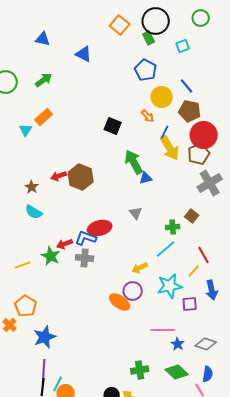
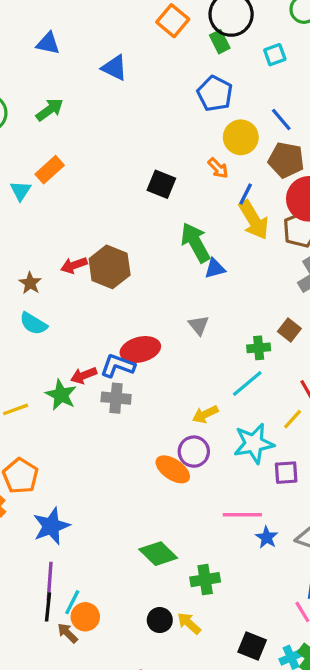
green diamond: (177, 372) -> (158, 554), moved

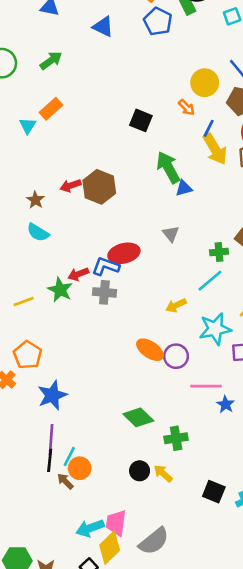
blue pentagon: (215, 94) -> (158, 21), moved
purple circle: (194, 452) -> (176, 356), moved

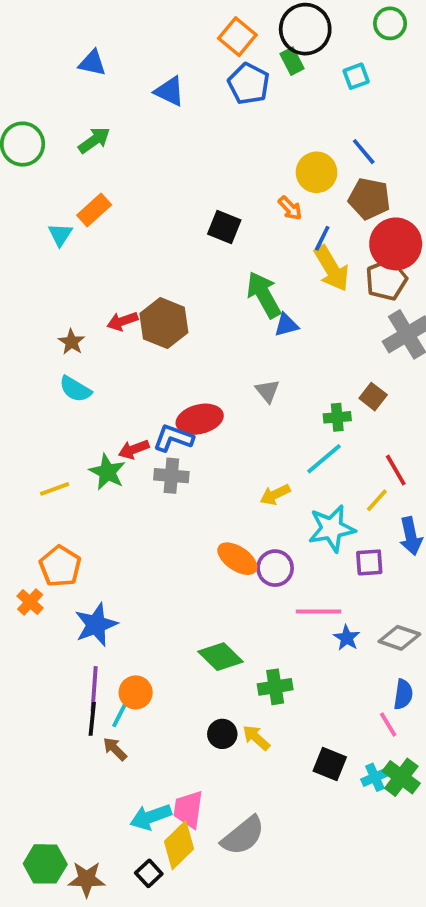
orange circle: (80, 468) -> (136, 692), moved

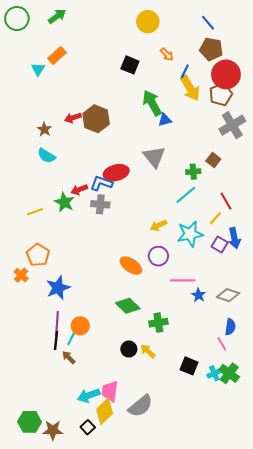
yellow circle: (317, 172) -> (148, 22), moved
gray triangle: (268, 391) -> (154, 157), size x1.6
yellow arrow: (275, 495) -> (158, 225), moved
orange ellipse: (237, 559) -> (131, 266), moved
purple square: (369, 562) -> (220, 244), moved, turned 35

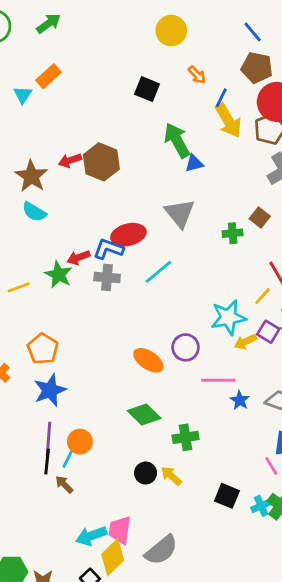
brown star: (44, 129) -> (31, 176), size x1.6
cyan line: (186, 195) -> (158, 272), moved
yellow arrow: (158, 225) -> (245, 342), moved
orange pentagon: (38, 255) -> (43, 349), moved

